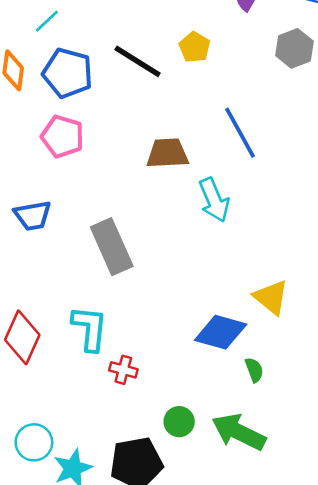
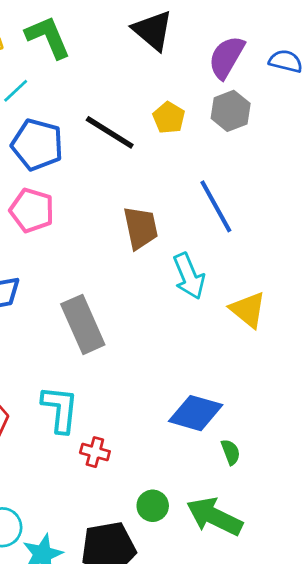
gray hexagon: (294, 48) -> (231, 111), moved
brown trapezoid: (167, 153) -> (141, 228), turned 81
yellow triangle: (271, 297) -> (248, 310), moved

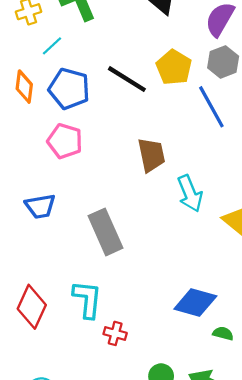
yellow pentagon: (169, 118) -> (174, 67), size x1.4
blue line: (216, 206) -> (211, 107), moved
green semicircle: (231, 452) -> (223, 333), turned -54

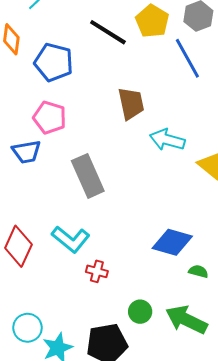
blue pentagon: (69, 89) -> (54, 62), moved
pink pentagon: (65, 141) -> (50, 118), moved
cyan arrow: (190, 193) -> (167, 140), turned 128
cyan L-shape: (87, 299) -> (71, 239), turned 123

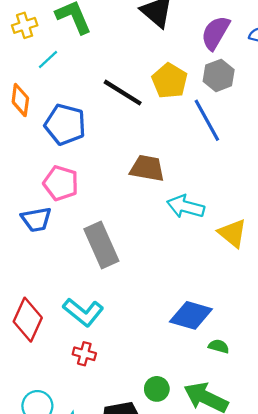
brown trapezoid: (131, 104) -> (147, 168), turned -68
red cross: (97, 271) -> (84, 354), moved

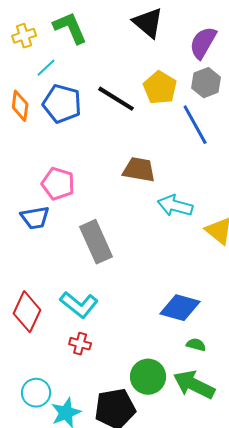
blue pentagon: (65, 125) -> (62, 104), moved
green semicircle: (219, 346) -> (196, 345), moved
green circle: (157, 389) -> (148, 377), size x1.5

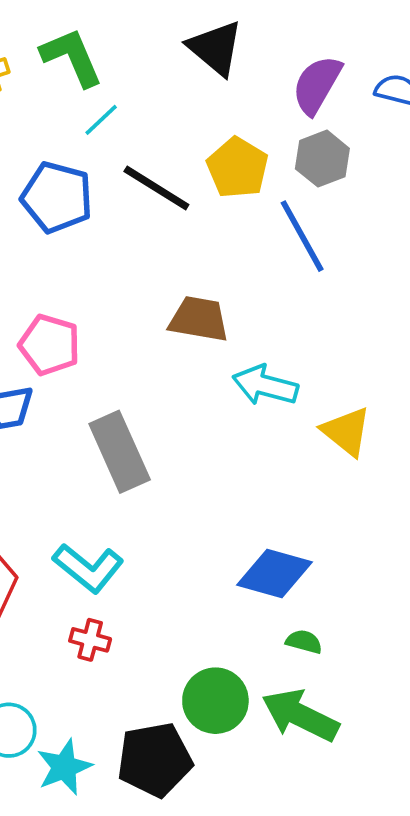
cyan line: (46, 68) -> (101, 120), moved

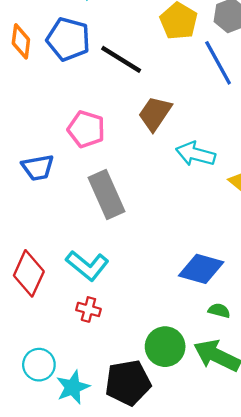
black line: (156, 188) -> (121, 59), moved
brown trapezoid: (199, 319) -> (155, 113), turned -66
pink pentagon: (50, 345) -> (86, 129), moved

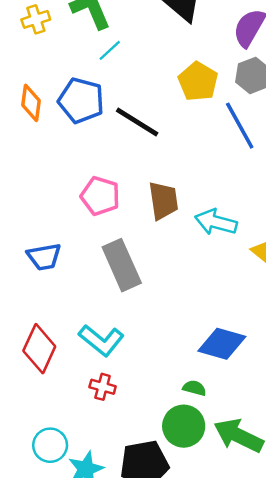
brown trapezoid: (155, 113) -> (163, 201), moved, turned 138
blue trapezoid: (38, 168) -> (44, 257), moved
green semicircle: (219, 311) -> (194, 388), moved

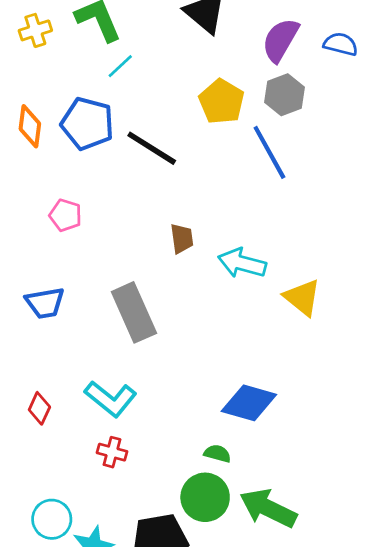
pink pentagon: (100, 196) -> (65, 215), moved, size x0.7
brown trapezoid: (163, 201) -> (182, 239), size x0.7
red diamond: (39, 349) -> (39, 408), size x0.6

